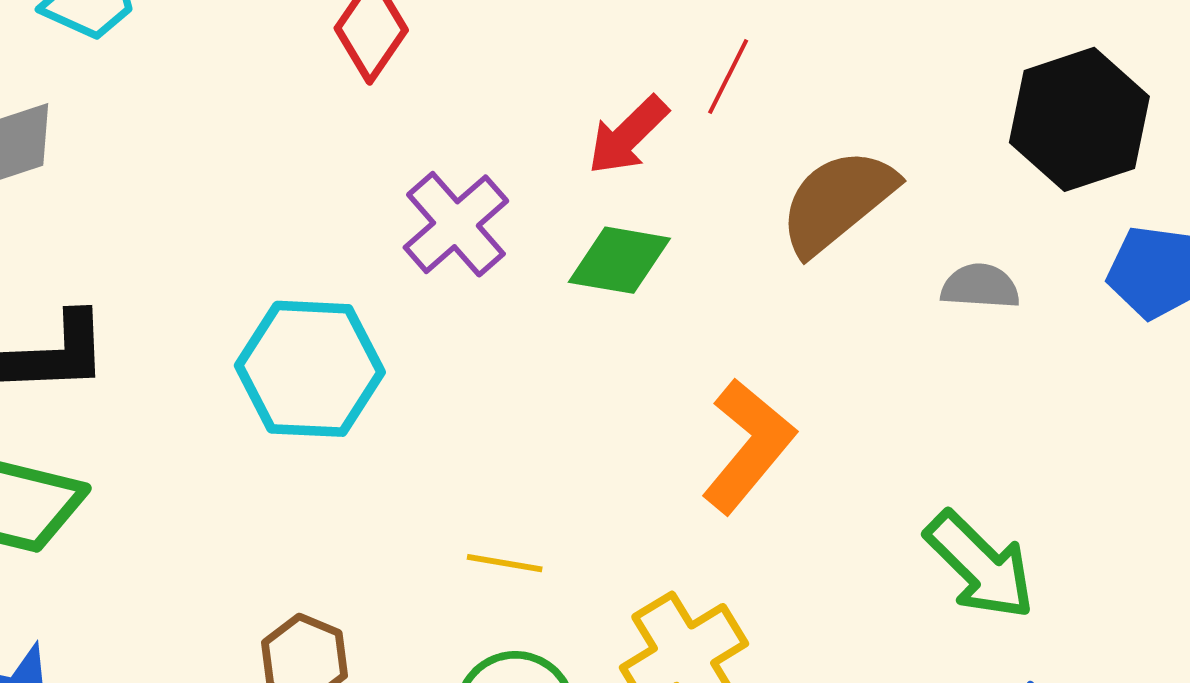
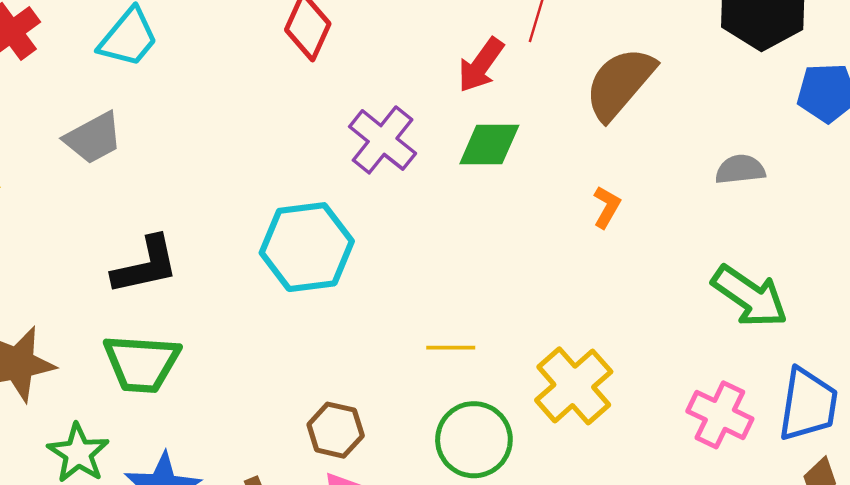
gray semicircle: (980, 286) -> (740, 169), moved
orange L-shape: (748, 446) -> (607, 207), moved, size x0.5

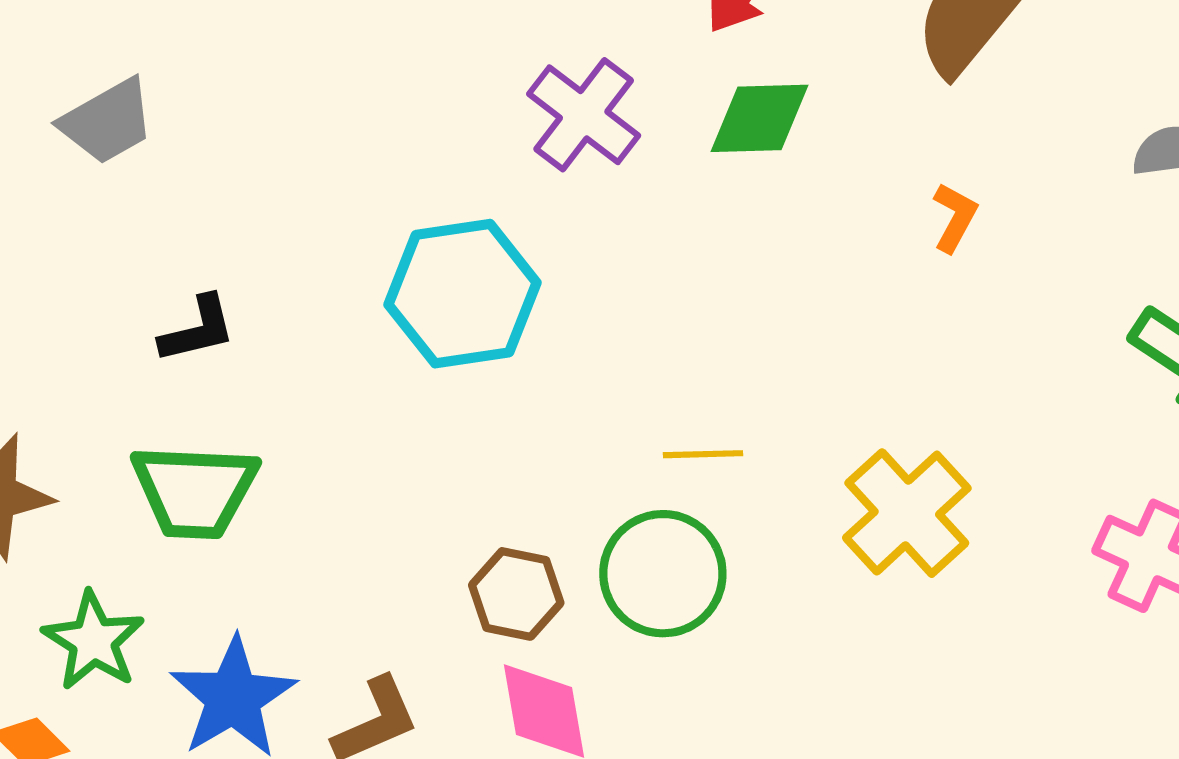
black L-shape: (145, 265) -> (198, 329), size x0.7
green circle: (474, 440) -> (663, 574), moved

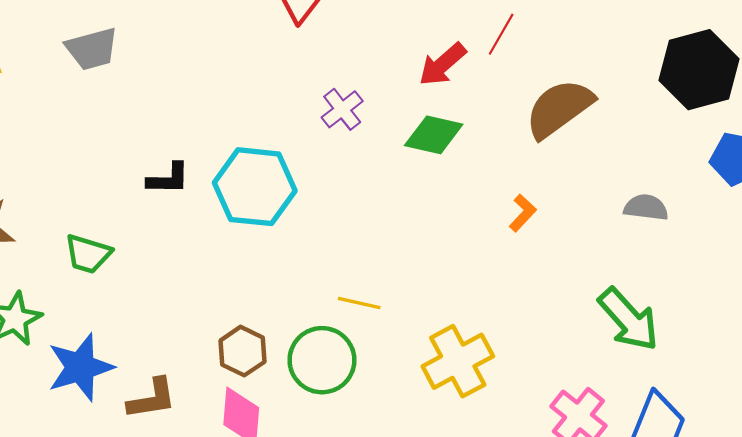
purple cross: (584, 115) -> (342, 109), size x0.7
black L-shape: (198, 329) -> (168, 179), moved
green trapezoid: (195, 491) -> (88, 254), size x0.7

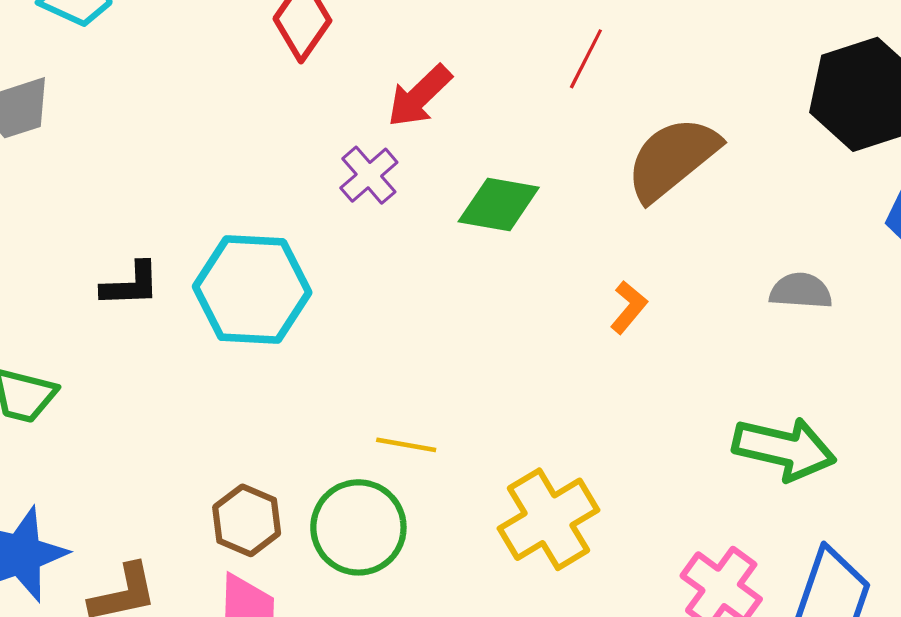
red arrow: (442, 64) -> (419, 96), moved
green arrow: (628, 319) -> (784, 449), turned -32

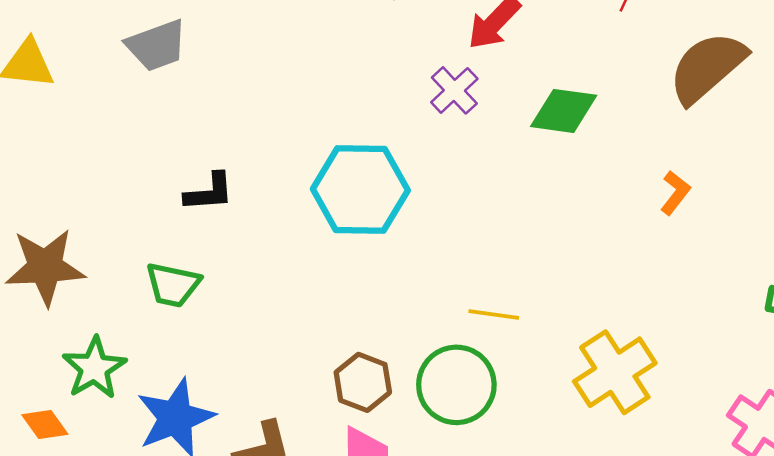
black L-shape: (131, 285) -> (209, 192), moved

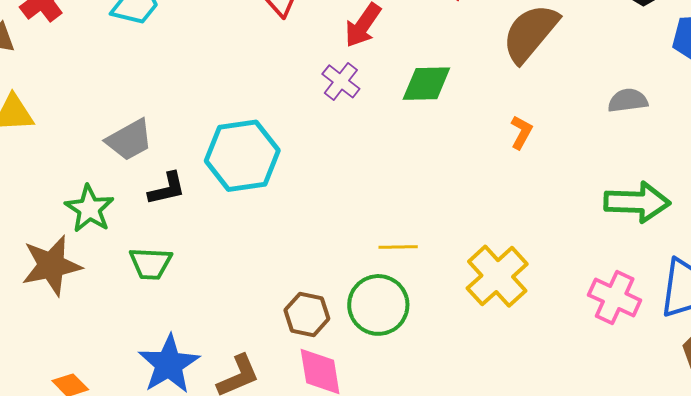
gray trapezoid: (157, 45) -> (129, 140), moved
cyan hexagon: (360, 190) -> (242, 156), moved
green star: (94, 368) -> (89, 209), moved

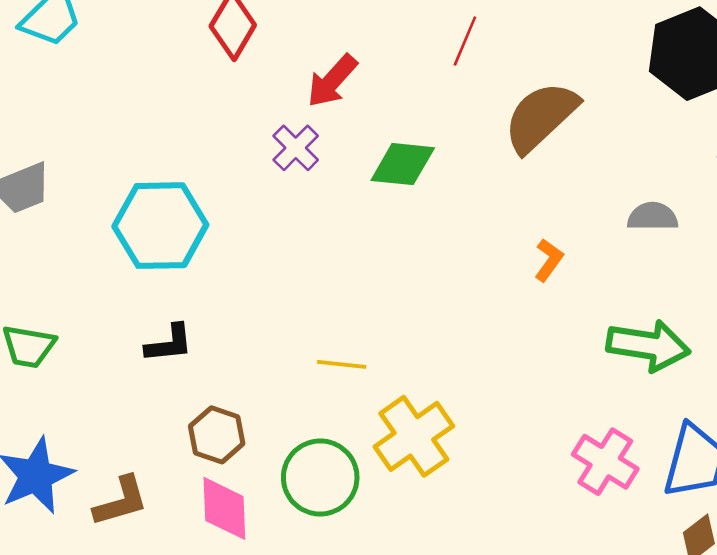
orange L-shape: (521, 132) -> (549, 260), moved
black L-shape: (167, 189) -> (169, 343), moved
yellow cross: (497, 276) -> (414, 436), moved
green circle: (378, 305) -> (320, 477), moved

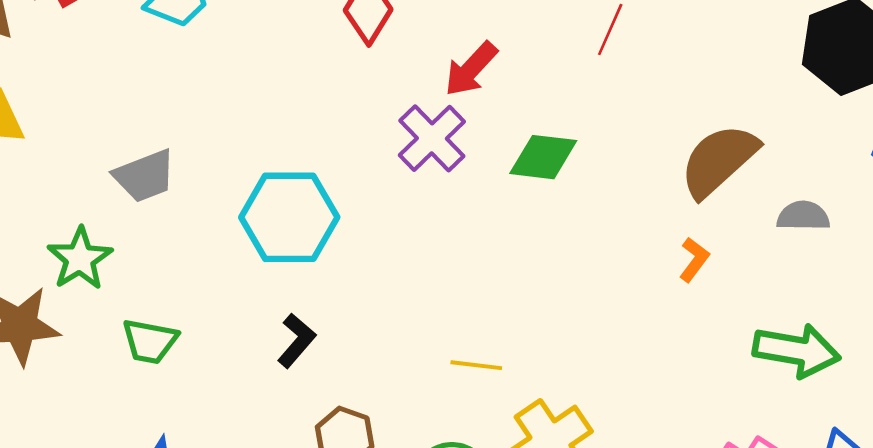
brown semicircle: (541, 117) -> (719, 160), moved
purple cross: (296, 148) -> (432, 138), size x1.4
black L-shape: (169, 343) -> (296, 341), turned -44

